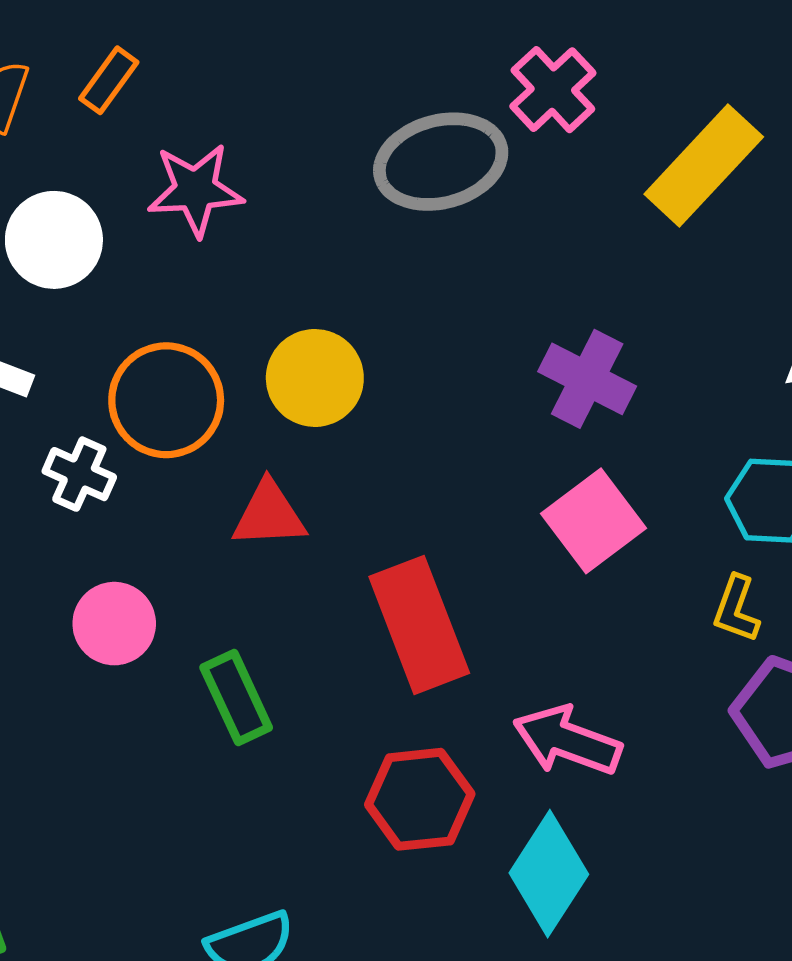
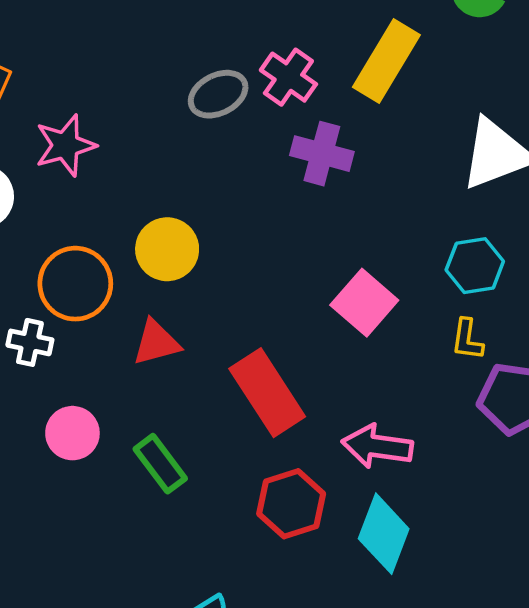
pink cross: (553, 90) -> (288, 77), moved
gray ellipse: (441, 162) -> (218, 94), size x0.7
purple cross: (587, 379) -> (322, 154), moved

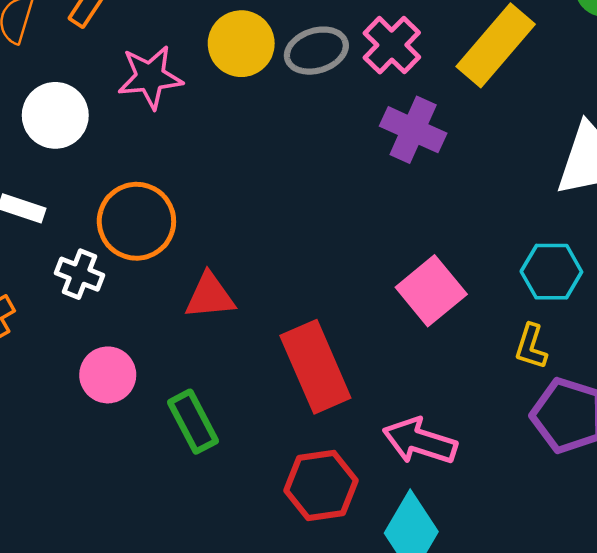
yellow circle: (167, 249) -> (241, 44), moved

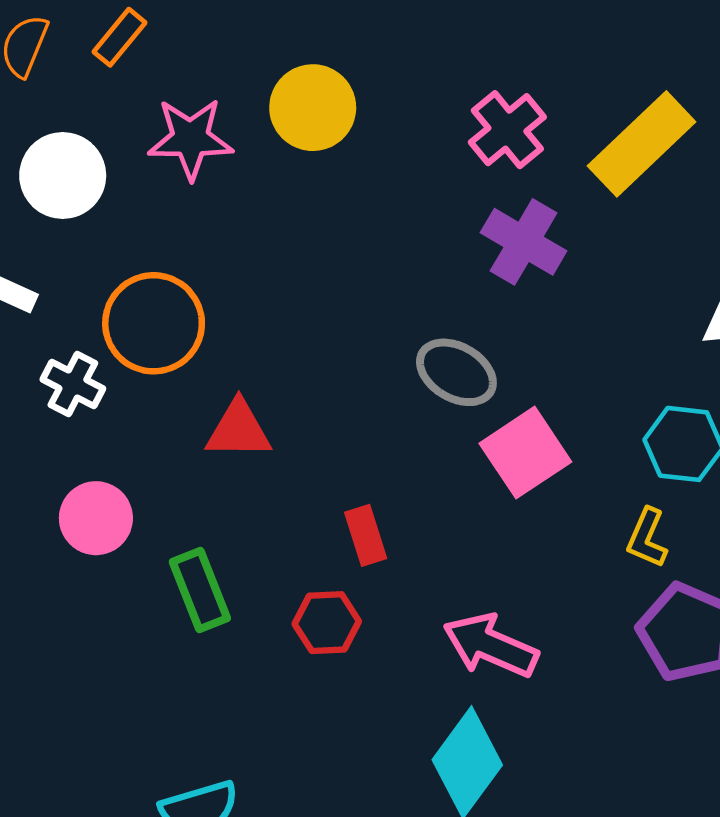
gray ellipse: (316, 51) -> (456, 372), moved, turned 42
red rectangle: (315, 367) -> (366, 535), size x0.5
red hexagon: (321, 486) -> (327, 623), moved, size x0.7

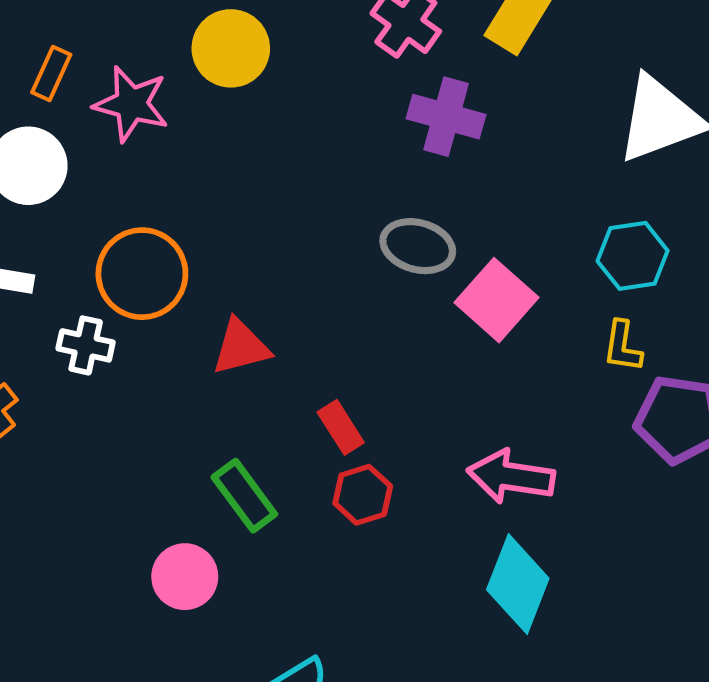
orange rectangle: (120, 37) -> (51, 73), moved
pink star: (191, 139) -> (131, 104), turned 30
pink circle: (96, 518) -> (185, 577), moved
red rectangle: (366, 535) -> (341, 427), moved

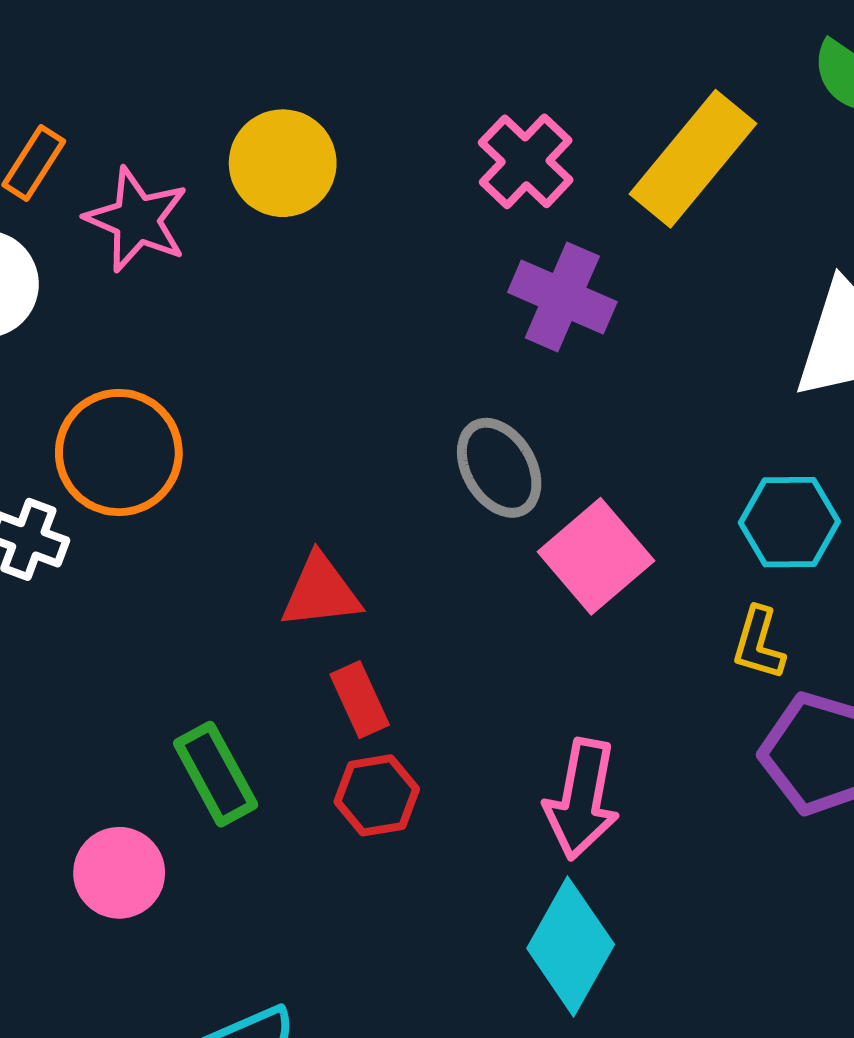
gray ellipse: (418, 246) -> (499, 468), turned 36
red triangle: (241, 347) -> (321, 592), moved
pink arrow: (511, 477) -> (582, 799), turned -96

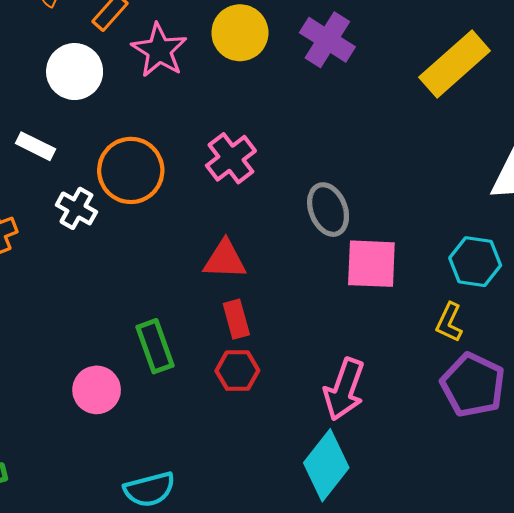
pink cross: (526, 161) -> (231, 158), moved
purple cross: (562, 297) -> (327, 40), moved
pink square: (596, 556) -> (371, 264), turned 34

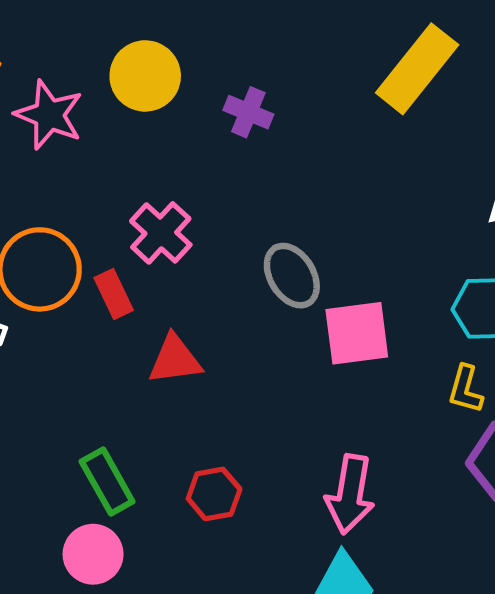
purple cross: (327, 40) -> (248, 112), moved, size x0.7
red rectangle: (236, 319) -> (114, 294), moved
pink circle: (97, 390) -> (93, 554), moved

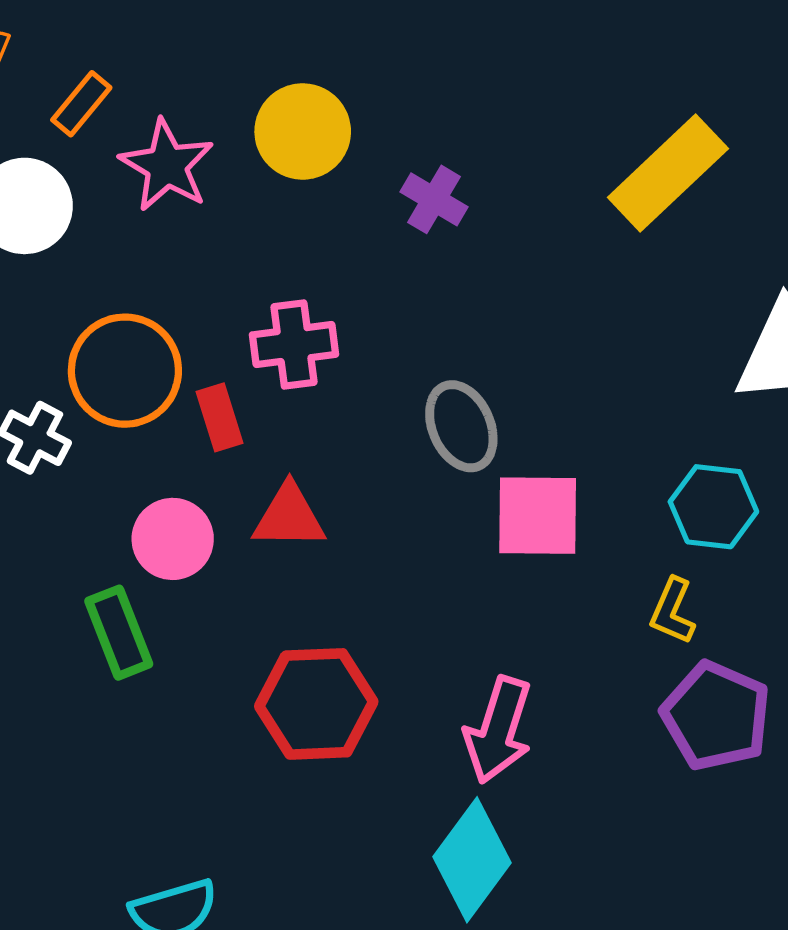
pink cross: (161, 233) -> (294, 345), turned 32
green rectangle: (107, 481) -> (119, 633), moved
red hexagon: (214, 494) -> (316, 704), size x1.6
pink circle: (93, 554) -> (173, 539), moved

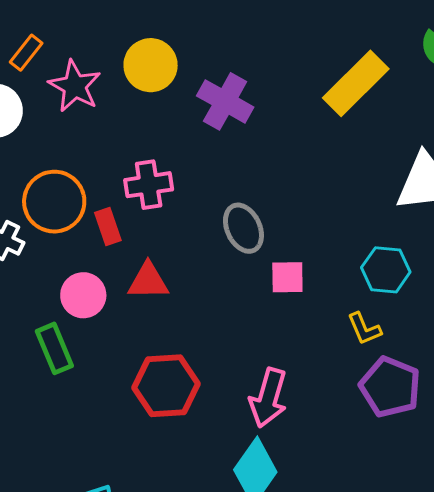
purple cross: (434, 199) -> (225, 101), size x1.5
pink square: (538, 516) -> (287, 277), size x0.7
yellow L-shape: (673, 611) -> (364, 329), turned -45

